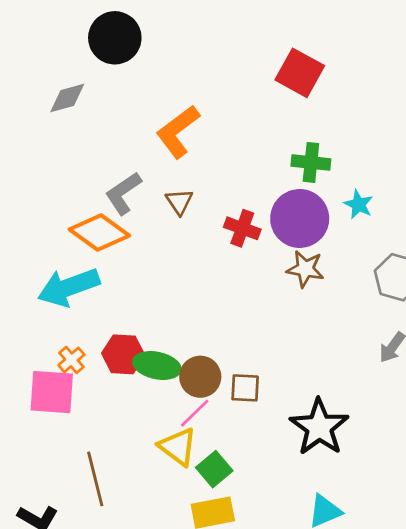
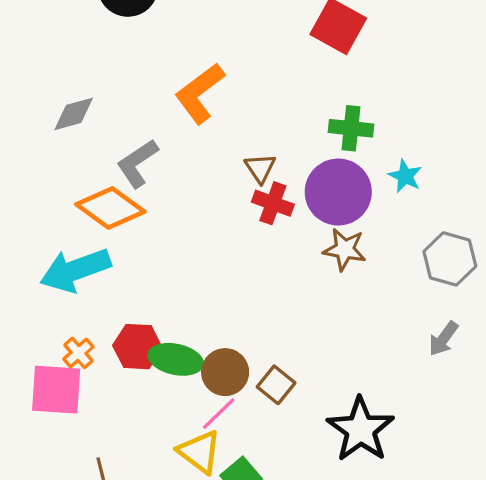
gray diamond: (67, 98) -> (74, 114), moved
brown triangle: (179, 202) -> (260, 168), moved
brown square: (245, 388) -> (276, 385), turned 36

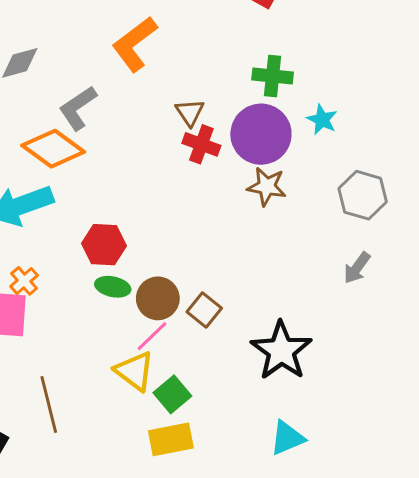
red hexagon: (137, 347) -> (104, 245), moved
green ellipse: (176, 359) -> (113, 287), size x0.7

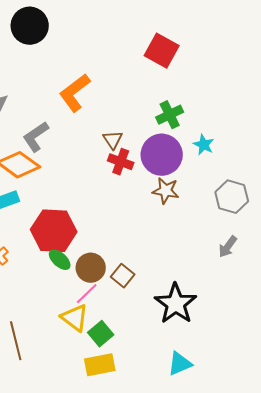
green cross: (273, 76) -> (170, 115), turned -32
red hexagon: (104, 245) -> (54, 231), size x1.5
green ellipse: (113, 287) -> (60, 260), turned 30

